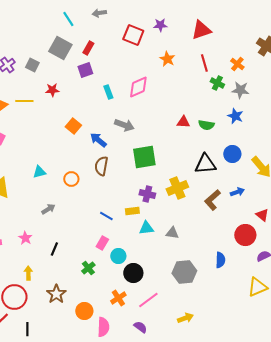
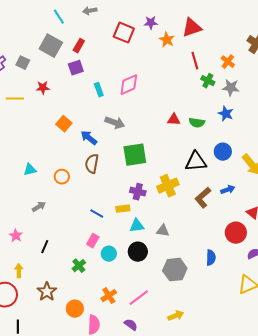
orange star: (167, 59) -> (167, 40), moved
black circle: (133, 273) -> (138, 252), moved

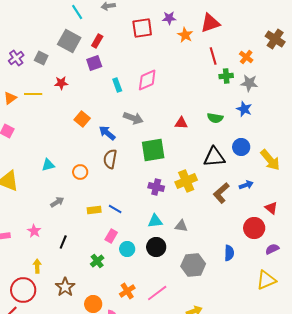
red square: (124, 33) -> (142, 28), turned -30
green cross: (208, 81) -> (226, 76), turned -32
red triangle: (174, 120) -> (181, 123), moved
yellow rectangle: (123, 209) -> (94, 210), moved

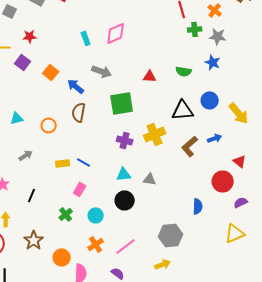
purple square: (94, 63) -> (23, 62), moved, turned -35
cyan circle: (127, 249) -> (96, 215), moved
gray hexagon: (193, 265) -> (171, 235), moved

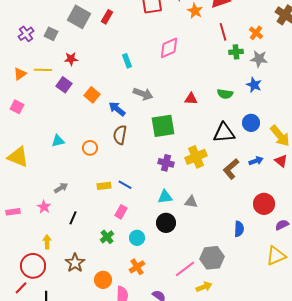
pink diamond: (116, 33) -> (169, 48), moved
gray arrow: (26, 155) -> (61, 188), moved
red triangle: (240, 161) -> (281, 161), moved
pink line: (126, 246) -> (185, 269), moved

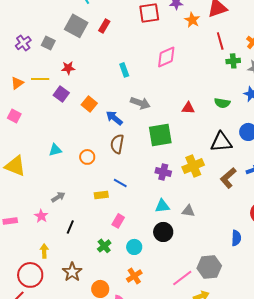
blue line: (125, 185) -> (120, 183), moved

